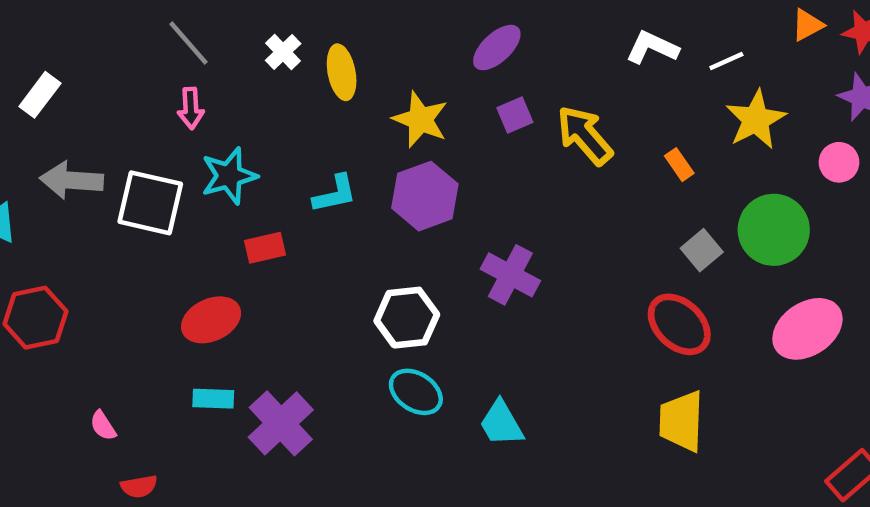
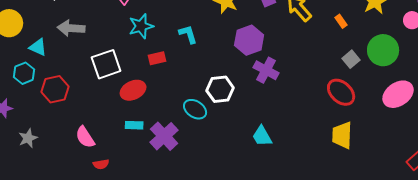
cyan L-shape: (335, 194) -> (188, 34), turned -95
purple hexagon: (425, 196) -> (249, 40), moved
white square: (150, 203) -> (106, 64), moved, turned -32
cyan ellipse: (416, 392) -> (195, 109), moved
pink semicircle: (103, 426) -> (85, 137), size x1.6

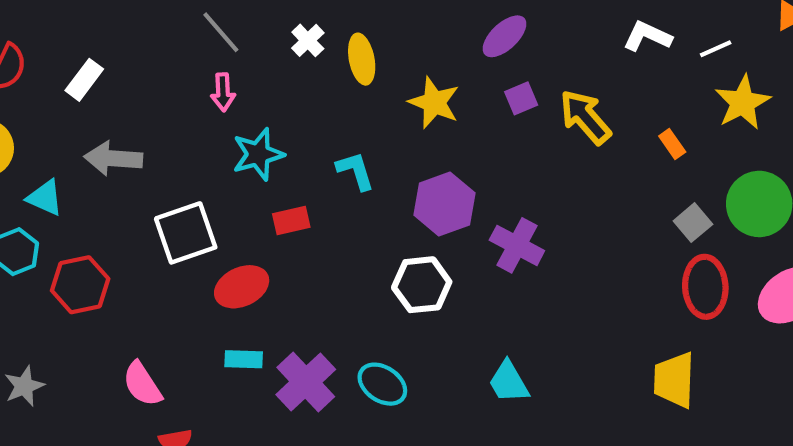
purple hexagon: (249, 40) -> (444, 204), moved
red ellipse: (341, 92) -> (705, 287), moved, turned 44
cyan ellipse: (195, 109) -> (382, 384), moved

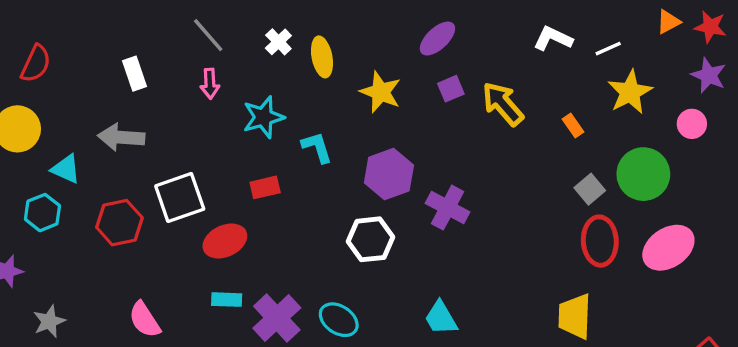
white rectangle: (84, 80) -> (135, 74), moved, turned -56
cyan star: (258, 154) -> (263, 117), moved
red hexagon: (80, 285) -> (119, 223), moved

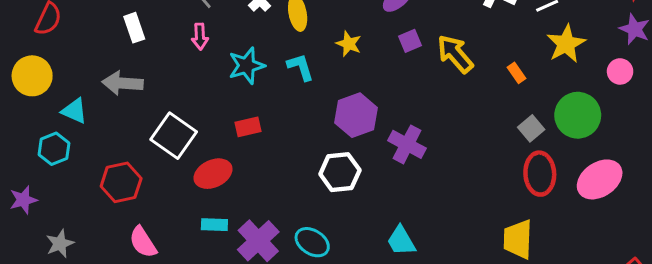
yellow star: (381, 92) -> (349, 44), size x0.7
cyan L-shape: (317, 147) -> (301, 67), moved
white square: (180, 198) -> (174, 136), turned -36
red hexagon: (119, 223) -> (121, 182), moved

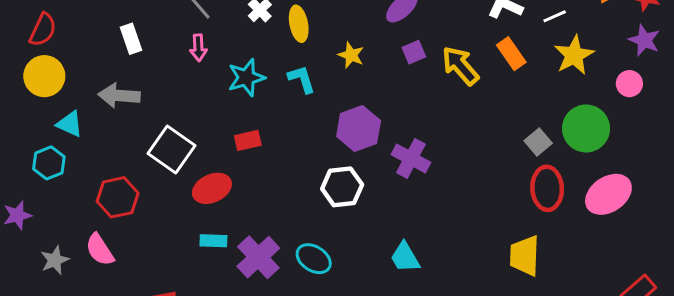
orange rectangle: (516, 73) -> (511, 54), moved, size x1.5
yellow circle: (32, 76) -> (44, 76), moved
pink semicircle: (143, 242) -> (100, 250), moved

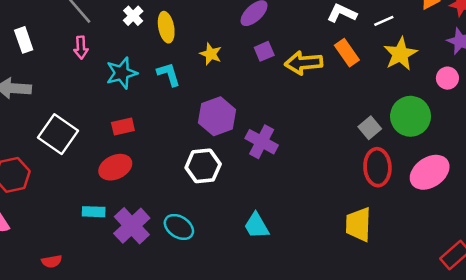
yellow arrow: (460, 66) -> (304, 63), turned -54
red ellipse: (212, 188) -> (115, 167), moved

